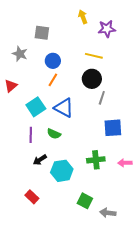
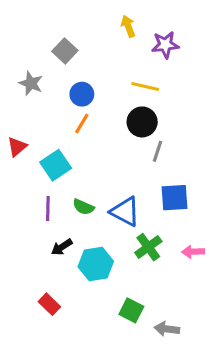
gray square: (42, 33) -> (65, 51), turned 35
red triangle: (11, 86) -> (17, 147), moved
blue triangle: (64, 108) -> (125, 212), moved
green cross: (96, 160) -> (148, 247), turned -30

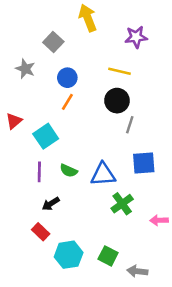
yellow arrow: (128, 26) -> (88, 18), moved, size x1.5
blue triangle: (125, 212) -> (103, 174), turned -32
pink arrow: (193, 252) -> (159, 220), moved
cyan hexagon: (96, 264) -> (69, 255), moved
red rectangle: (49, 304) -> (41, 232), moved

